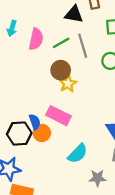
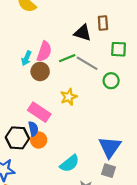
cyan arrow: (12, 28) -> (26, 58), moved
gray line: (83, 46) -> (87, 63), turned -50
brown circle: (61, 70) -> (40, 71), moved
pink rectangle: (58, 116) -> (39, 112), moved

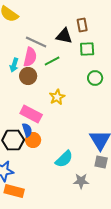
green square: (119, 49) -> (87, 49), moved
gray line: (87, 63) -> (36, 42), moved

